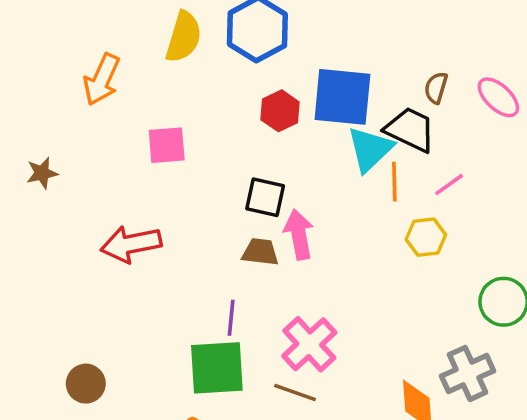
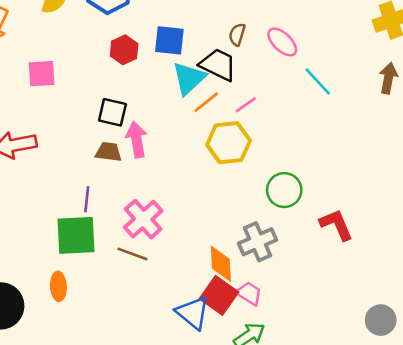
blue square: (342, 97) -> (169, 40), size x0.7
orange line: (394, 182) -> (206, 102), turned 52
yellow hexagon: (426, 237) -> (229, 143), size x1.5

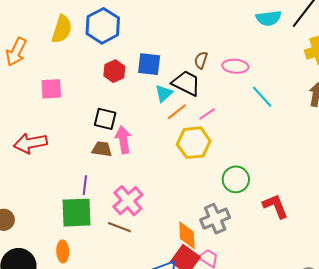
pink ellipse: (282, 42) -> (235, 66), turned -40
cyan triangle: (189, 78) -> (164, 93), size x0.7

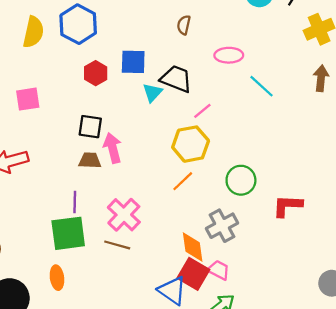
brown semicircle: (201, 60) -> (184, 25), moved
orange line: (177, 112) -> (183, 181), moved
red L-shape: (275, 206) -> (287, 206), turned -60

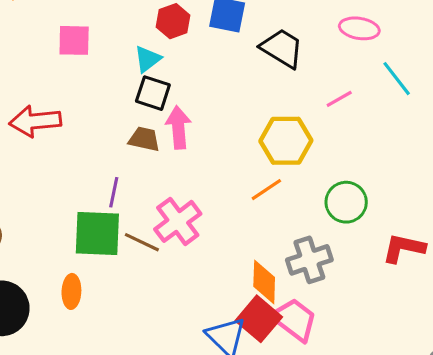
cyan triangle: (152, 93) -> (148, 59), moved
pink line: (202, 111) -> (339, 99), moved
brown line: (117, 245) -> (142, 242), moved
pink trapezoid: (219, 270) -> (294, 320), size x1.5

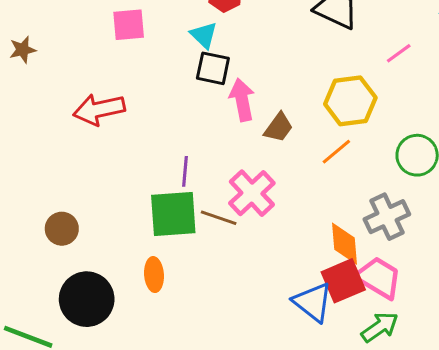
cyan triangle: (148, 59) -> (204, 35), turned -32
brown trapezoid: (144, 139) -> (278, 127), moved, turned 120
red square: (259, 319) -> (343, 281), turned 33

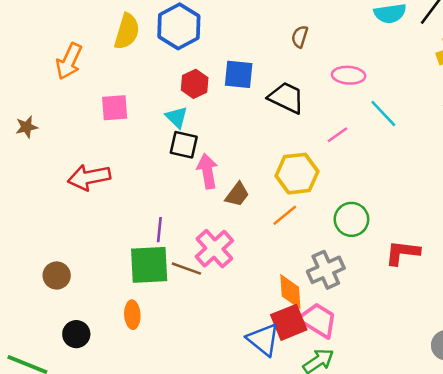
black circle: (87, 299) -> (76, 334), size x0.6

